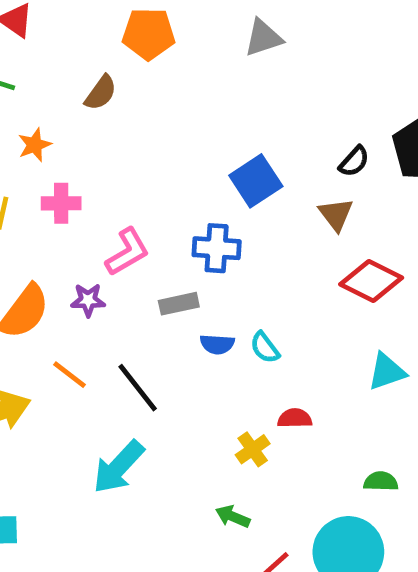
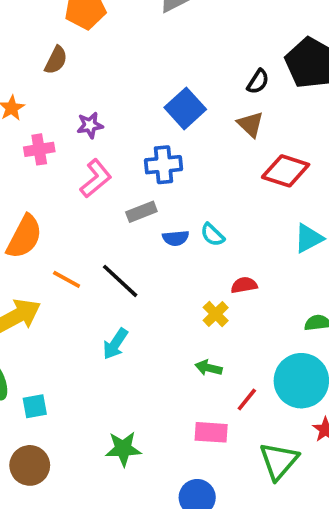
purple star: (88, 300) -> (90, 125), moved
cyan arrow: (119, 467) -> (115, 344), size x0.7

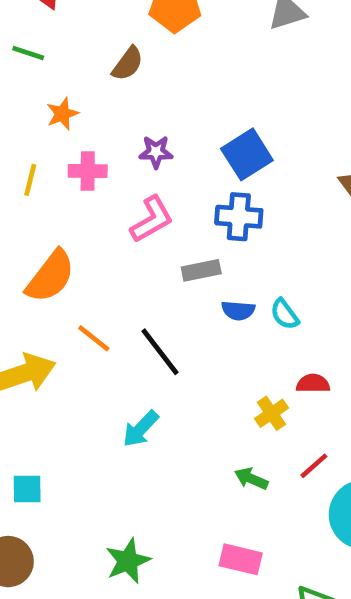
blue square: (185, 108) -> (247, 154), moved
red line: (247, 399) -> (314, 466), moved
green star: (123, 449) -> (128, 561), turned -30

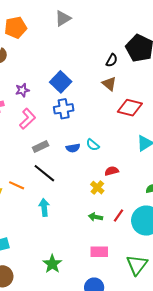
gray rectangle: (201, 270) -> (41, 146), moved
orange line: (94, 338) -> (17, 185), moved
cyan arrow: (141, 429) -> (44, 207), turned 144
red line: (314, 466) -> (118, 215), moved

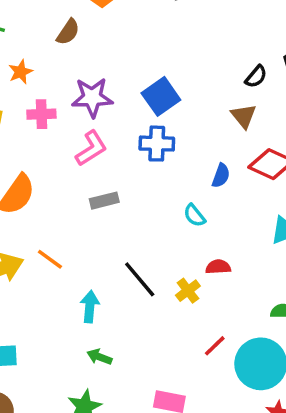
purple star: (22, 90) -> (92, 97), size x1.6
blue semicircle: (73, 148) -> (221, 176), moved, turned -72
black line: (44, 173) -> (140, 279), moved
green arrow: (95, 217) -> (99, 357), moved

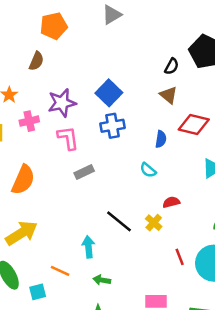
pink L-shape: (91, 148) -> (68, 138), turned -55
orange line: (50, 259) -> (60, 271), moved
red line: (215, 346) -> (180, 257), turned -56

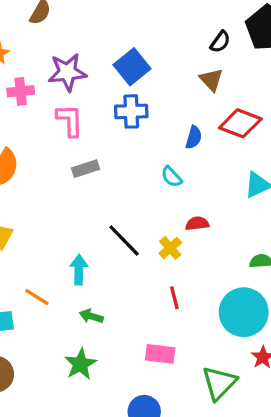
red line: (180, 257) -> (174, 298), moved

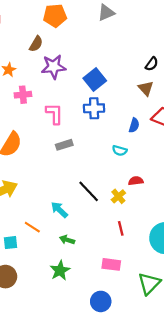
purple star: (67, 72) -> (54, 67), moved
cyan semicircle: (172, 177) -> (120, 151), turned -32
cyan arrow: (79, 270) -> (59, 210), turned -48

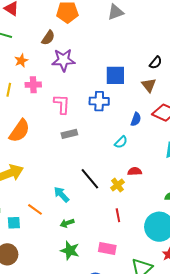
blue square: (95, 80) -> (115, 75), moved, turned 35
cyan semicircle: (120, 151) -> (121, 142), turned -64
green arrow: (67, 240) -> (67, 223), turned -40
green star: (60, 271) -> (70, 250), moved, turned -30

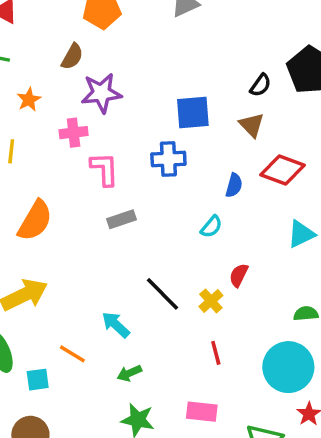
pink cross: (33, 85) -> (74, 133), moved
red semicircle: (135, 171) -> (239, 275), turned -56

